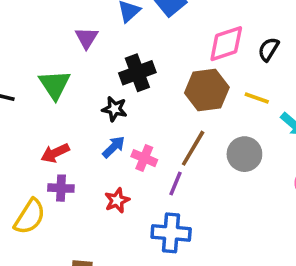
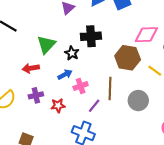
green triangle: (55, 85) -> (46, 45), moved
brown line: (193, 148) -> (110, 89), turned -45
pink cross: (144, 158) -> (81, 86), turned 32
purple cross: (61, 188) -> (36, 95), moved, turned -32

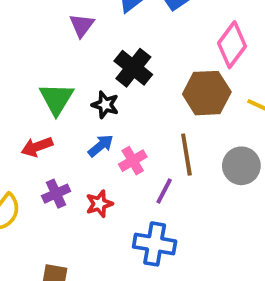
pink diamond: (146, 35) -> (232, 45), turned -40
black cross: (91, 36) -> (133, 68), turned -36

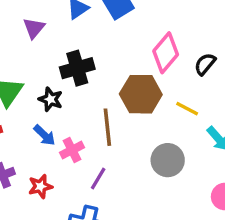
black cross: (133, 68) -> (77, 68), turned 32
blue arrow: (101, 146) -> (44, 135), turned 80
brown line: (186, 155) -> (107, 127), moved

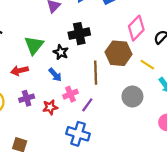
pink cross: (72, 150) -> (70, 94), moved

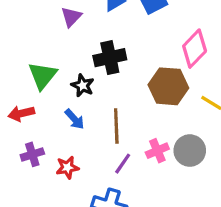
brown line: (96, 73) -> (116, 126), moved
pink cross: (70, 94) -> (157, 151), moved

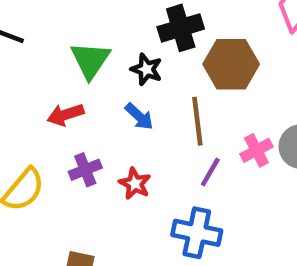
brown hexagon: (168, 86) -> (231, 64), moved
red star: (67, 167) -> (135, 184), turned -30

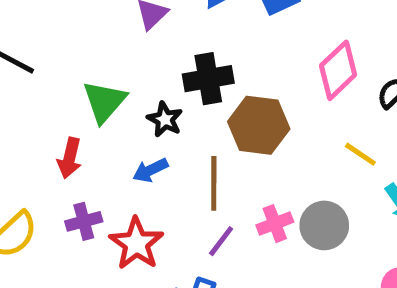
red arrow: (65, 115) -> (70, 158), turned -66
blue arrow: (139, 116) -> (150, 170), turned 104
red star: (135, 184) -> (136, 243), size x1.5

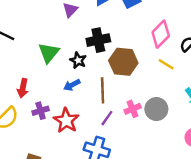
yellow line: (360, 154) -> (166, 64), moved
red arrow: (70, 158) -> (23, 88), moved

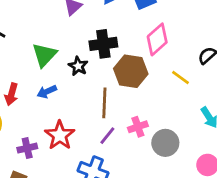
pink diamond: (161, 34) -> (157, 39), moved
blue arrow: (72, 85) -> (47, 92), moved
gray circle: (156, 109) -> (165, 143), moved
purple cross: (41, 111) -> (27, 148), moved

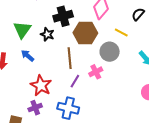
blue arrow: (47, 92) -> (28, 56), turned 72
gray circle: (165, 143) -> (110, 52), moved
purple cross: (27, 148) -> (35, 108), moved

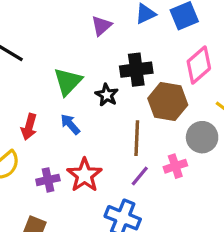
purple cross: (35, 108) -> (48, 180), moved

